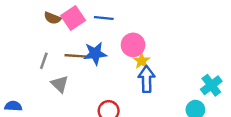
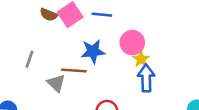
brown line: (77, 56) -> (74, 70), moved
gray line: (44, 61) -> (30, 59), moved

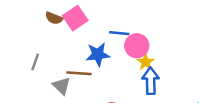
blue line: (102, 15) -> (119, 33), moved

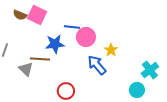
pink square: (75, 18) -> (37, 15), turned -30
yellow star: (146, 62) -> (111, 50), moved
blue arrow: (151, 81) -> (97, 65), turned -40

